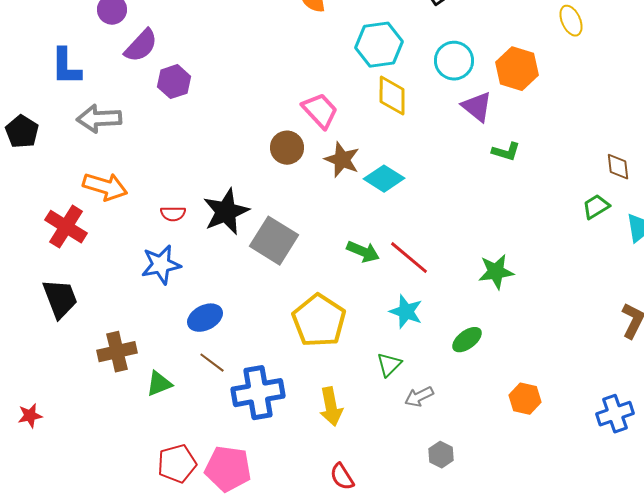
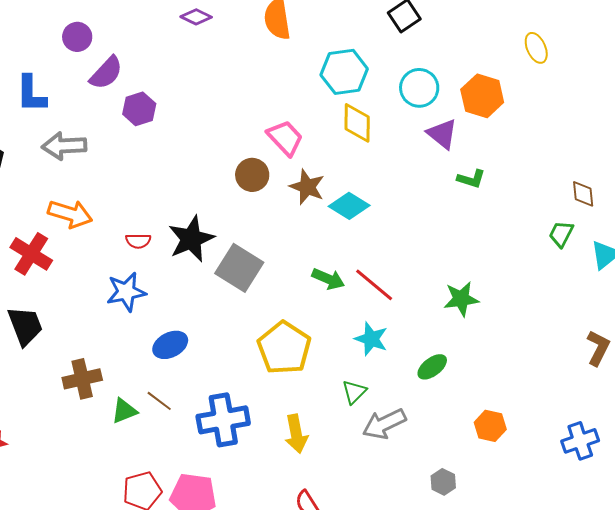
green trapezoid: (596, 207) -> (561, 234), turned -32
brown line: (212, 363) -> (159, 401), moved
gray arrow: (419, 397) -> (384, 424), size x1.5
gray hexagon: (441, 455) -> (443, 482), moved

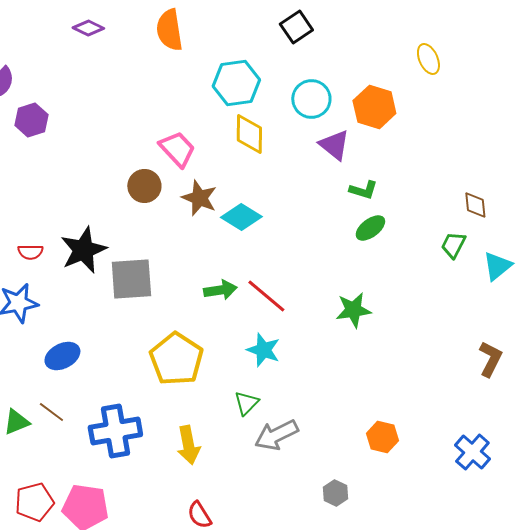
gray square: (239, 268) -> (131, 279), turned -36
green arrow: (328, 279) -> (220, 290), turned -32
green ellipse: (432, 367) -> (370, 228), moved
blue cross: (580, 441) -> (472, 452), turned -30

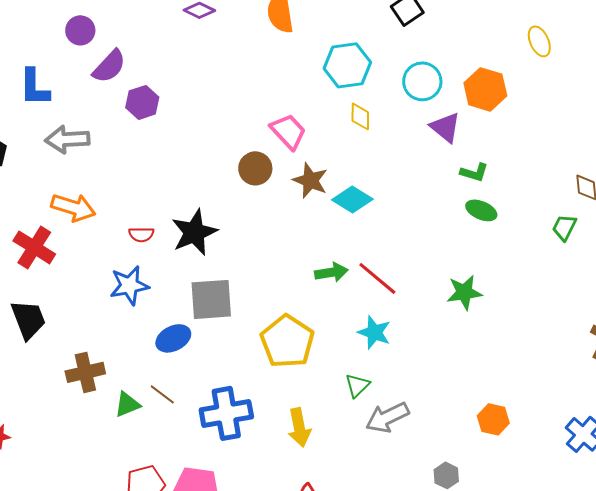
yellow diamond: (249, 134) -> (360, 116), size x0.7
green ellipse: (370, 228) -> (481, 210), turned 60
gray square: (131, 279) -> (211, 299), moved

